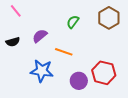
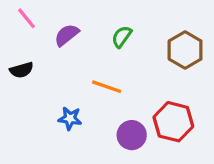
brown hexagon: (109, 18) -> (185, 50), moved
purple semicircle: (40, 36) -> (67, 35), moved
blue star: (42, 71) -> (70, 118), size x0.6

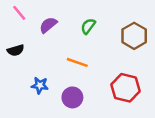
blue star: (70, 118) -> (40, 85), moved
purple circle: (132, 135) -> (72, 97), moved

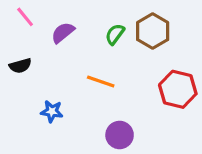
brown hexagon: (134, 36) -> (153, 31), moved
red hexagon: (126, 88) -> (178, 89), moved
purple circle: (72, 97) -> (120, 135), moved

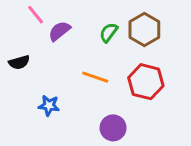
pink line: (25, 17) -> (36, 15), moved
red hexagon: (178, 89) -> (146, 82), moved

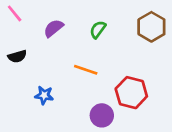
pink line: (36, 15) -> (15, 13), moved
brown hexagon: (144, 29) -> (151, 27), moved
red hexagon: (146, 82) -> (131, 93), moved

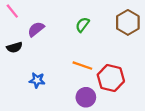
purple semicircle: (53, 28) -> (36, 29), moved
orange line: (86, 70) -> (82, 66), moved

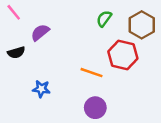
green semicircle: (82, 25) -> (104, 19), moved
red hexagon: (111, 78) -> (123, 55), moved

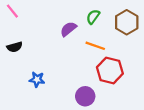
purple semicircle: (40, 32) -> (68, 29), moved
red hexagon: (123, 55) -> (110, 70), moved
orange line: (92, 73) -> (95, 46), moved

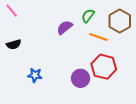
orange line: (95, 46) -> (99, 37), moved
purple circle: (85, 96) -> (80, 78), moved

